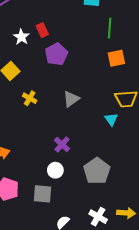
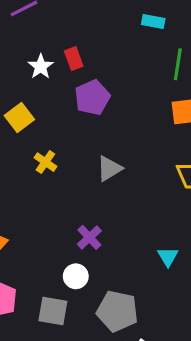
cyan triangle: (111, 119) -> (168, 257), moved
gray pentagon: (97, 171) -> (117, 311), moved, turned -30

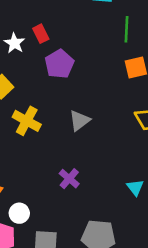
yellow cross: (45, 162) -> (27, 121), size x1.5
white circle: (76, 276) -> (19, 213), moved

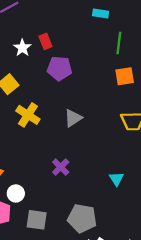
purple pentagon: (59, 64) -> (59, 68), turned 30

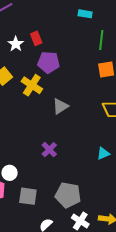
yellow cross: (28, 115) -> (32, 85), moved
cyan triangle: (117, 179) -> (103, 153), moved, turned 40

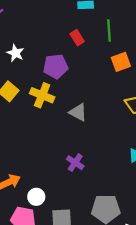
red rectangle: (36, 38) -> (77, 38), moved
gray triangle: (60, 106) -> (78, 112), turned -48

